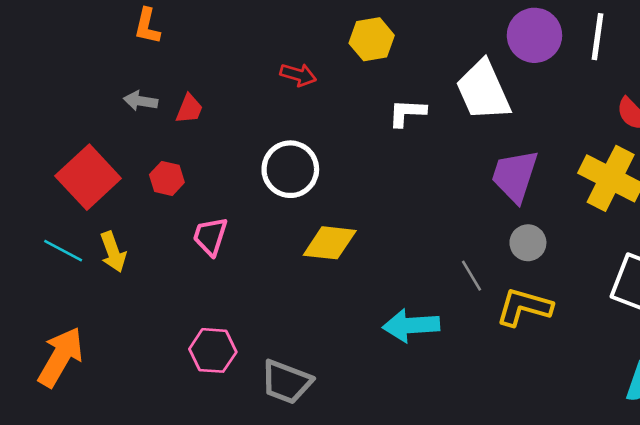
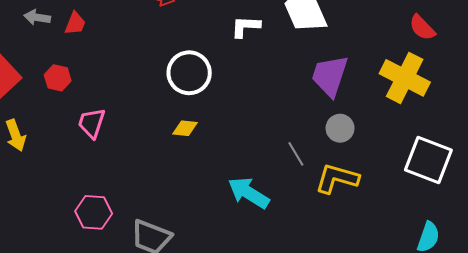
white circle: (290, 169) -> (189, 73), moved
yellow diamond: (330, 243) -> (185, 128), size x0.6
cyan arrow: (411, 325) -> (249, 193), turned 36

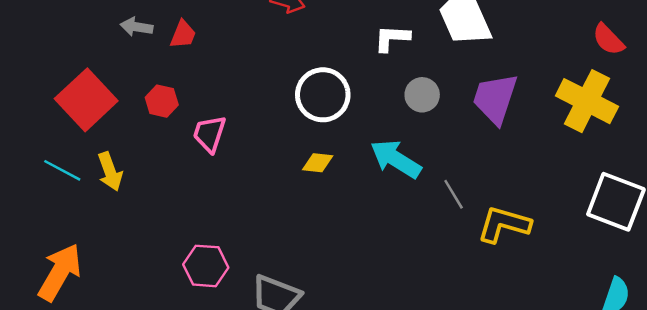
pink trapezoid: (92, 123) -> (209, 134), moved
gray circle: (340, 128) -> (422, 95), moved
cyan arrow: (249, 193) -> (396, 159), moved

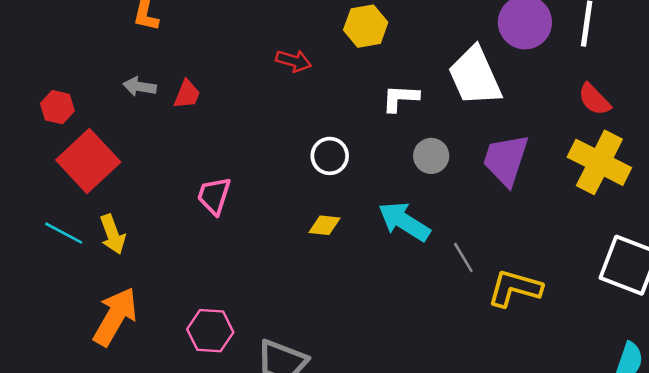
red semicircle: (608, 39) -> (594, 99), moved
white circle: (323, 95) -> (330, 156), size x0.7
red hexagon: (162, 101) -> (57, 107), moved
orange arrow: (60, 272) -> (115, 317), moved

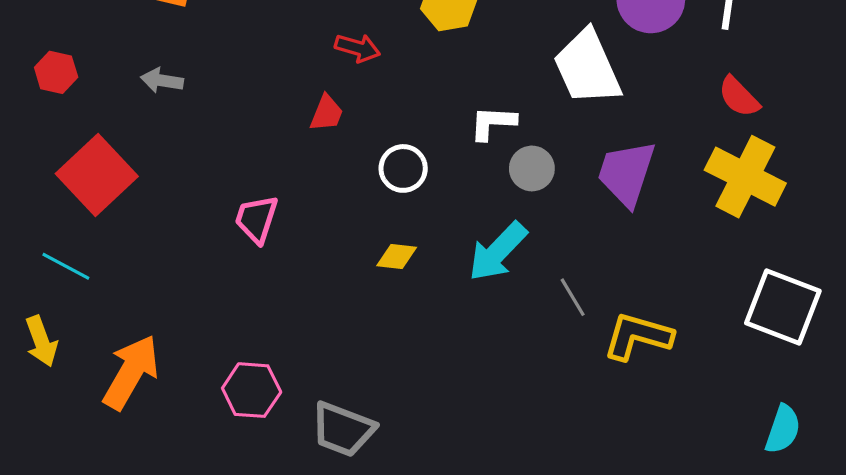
red trapezoid: (187, 94) -> (327, 113), moved
white L-shape: (400, 98) -> (493, 123), moved
red hexagon: (57, 107) -> (56, 72), moved
cyan arrow: (404, 221) -> (498, 252), turned -78
yellow arrow: (113, 234) -> (41, 341), moved

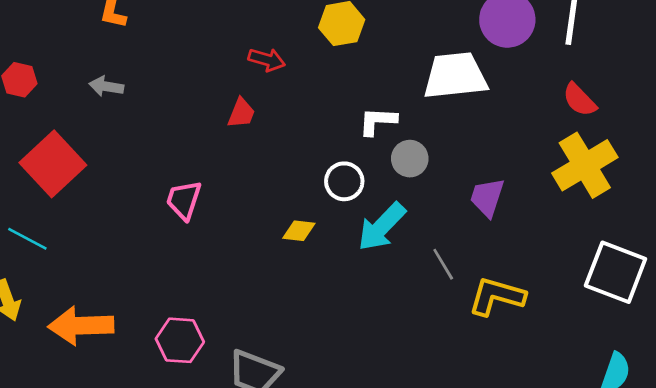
white trapezoid: (587, 67) -> (455, 76), turned 108
white circle: (403, 168) -> (344, 181), moved
purple trapezoid: (626, 173) -> (487, 197), moved, size x0.7
yellow cross: (745, 177) -> (585, 165), turned 32
orange arrow: (131, 372) -> (81, 326), turned -122

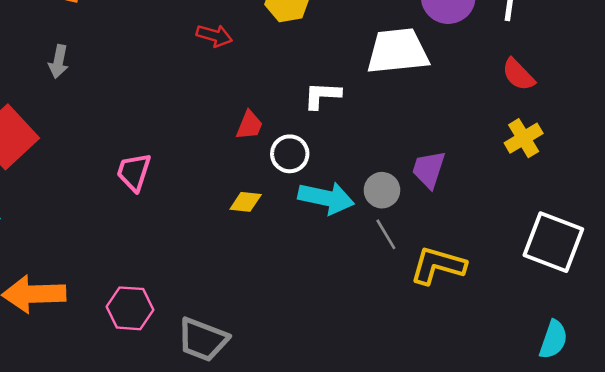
gray arrow: (106, 86) -> (59, 62), turned -88
red trapezoid: (241, 113) -> (249, 125), moved
gray circle: (410, 159) -> (382, 190), moved
yellow cross: (585, 165) -> (524, 138), size x0.6
cyan arrow: (382, 227) -> (326, 198), turned -122

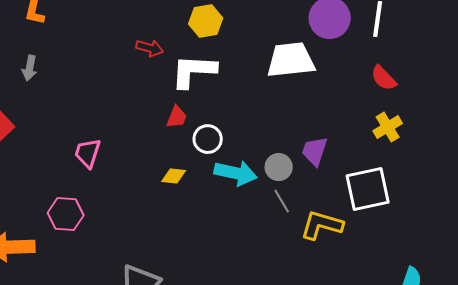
white L-shape: (322, 95) -> (194, 71), moved, size x1.6
white square: (553, 242) -> (368, 189), moved, turned -33
pink hexagon: (130, 308) -> (66, 214), moved

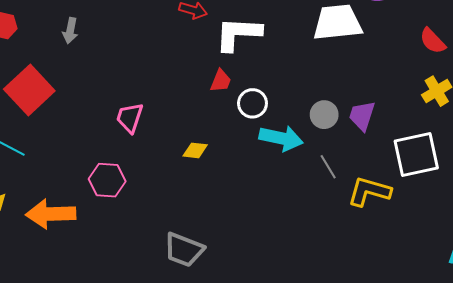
gray circle: (279, 167) -> (324, 115), moved
yellow diamond: (174, 176) -> (195, 150), moved

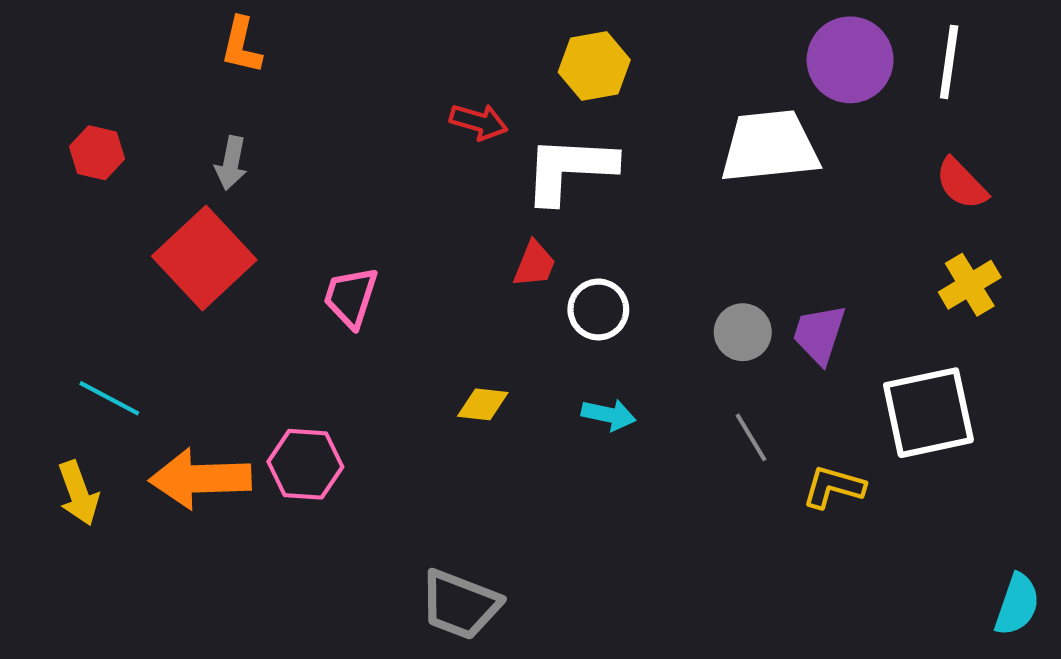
red square: (29, 90) -> (204, 258), moved
pink trapezoid: (130, 118) -> (351, 297), moved
cyan arrow: (281, 138) -> (609, 415), moved, size x0.6
yellow L-shape: (369, 191) -> (834, 487), size x0.7
orange arrow: (51, 214) -> (200, 479), moved

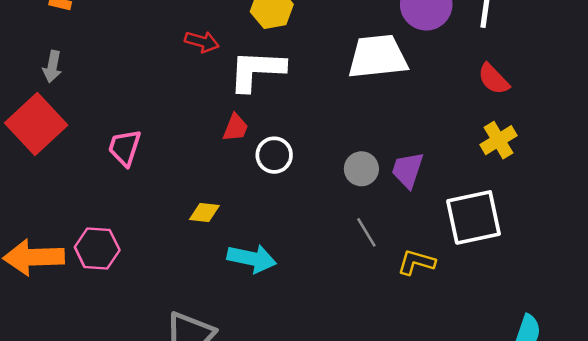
cyan arrow: (609, 415) -> (252, 259), moved, size x1.5

